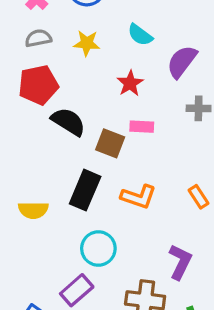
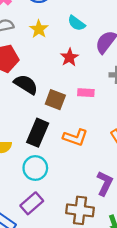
yellow star: (87, 43) -> (39, 29), turned 30
pink rectangle: (142, 127) -> (86, 93), moved
cyan circle: (98, 248) -> (35, 168), moved

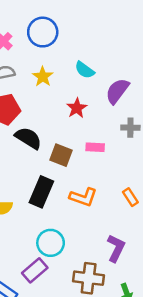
cyan circle: (35, 168) -> (51, 243), moved

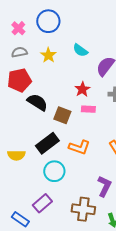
red star: (77, 108) -> (82, 89), moved
black rectangle: (41, 192) -> (47, 143), turned 30
cyan circle: (51, 243) -> (54, 171), moved

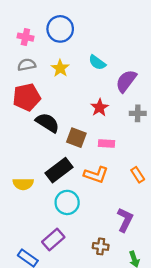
pink cross: (18, 28) -> (25, 37), turned -32
pink rectangle: (88, 109) -> (106, 143), moved
brown cross: (83, 209) -> (101, 246), size x0.6

